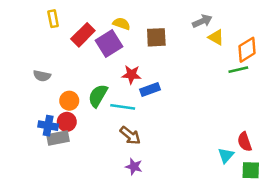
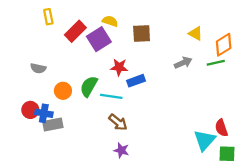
gray arrow: (202, 21) -> (183, 63), moved
red circle: (67, 122) -> (30, 110), moved
cyan triangle: (226, 155) -> (205, 140), size x1.5

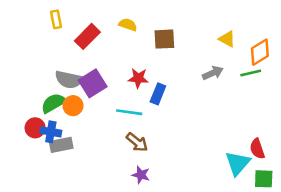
purple square: (99, 39) -> (93, 83), moved
gray semicircle: (38, 68) -> (69, 80), moved, size x1.5
blue rectangle: (136, 81) -> (158, 94), turned -48
green semicircle: (89, 86) -> (53, 103), moved, turned 30

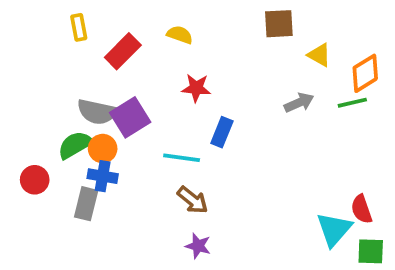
brown square: (164, 39) -> (279, 24), moved
red star: (138, 78) -> (196, 88), moved
red circle: (35, 128) -> (35, 180), moved
blue cross: (51, 132) -> (103, 176), moved
gray rectangle: (61, 145) -> (86, 204), turned -65

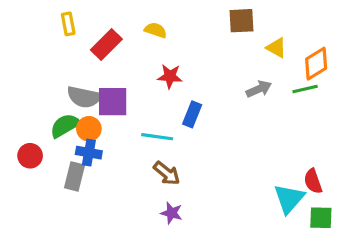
purple square: (130, 117) -> (113, 102), turned 32

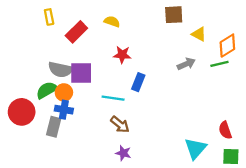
red circle: (30, 156) -> (22, 112), size x1.5
cyan triangle: (289, 199) -> (195, 148), moved

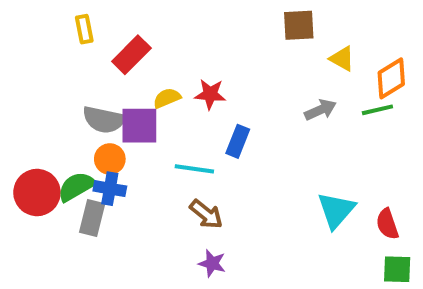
yellow semicircle: (112, 22) -> (167, 98), moved, turned -42
green semicircle: (47, 90) -> (76, 187), moved
cyan triangle: (195, 148) -> (336, 210), moved

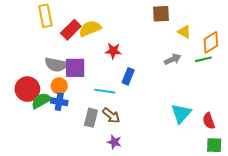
yellow rectangle: (84, 29) -> (45, 16), size x1.5
yellow semicircle: (167, 98) -> (90, 29), moved, size x1.5
red circle: (37, 193) -> (27, 89), moved
gray rectangle: (92, 218) -> (91, 118), moved

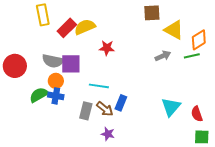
yellow triangle: (184, 32) -> (174, 30), size x1.5
blue rectangle: (128, 76) -> (121, 103), moved
red circle: (27, 89) -> (15, 66), moved

